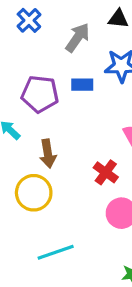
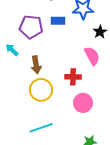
red cross: (106, 172) -> (73, 77), turned -35
yellow circle: (34, 193) -> (41, 90), moved

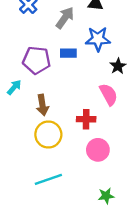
cyan arrow: (12, 50) -> (14, 87), turned 88

